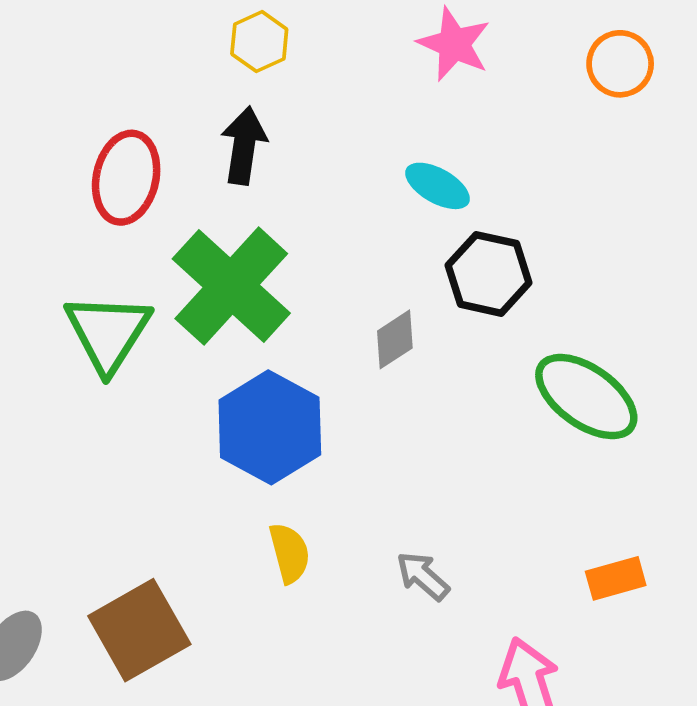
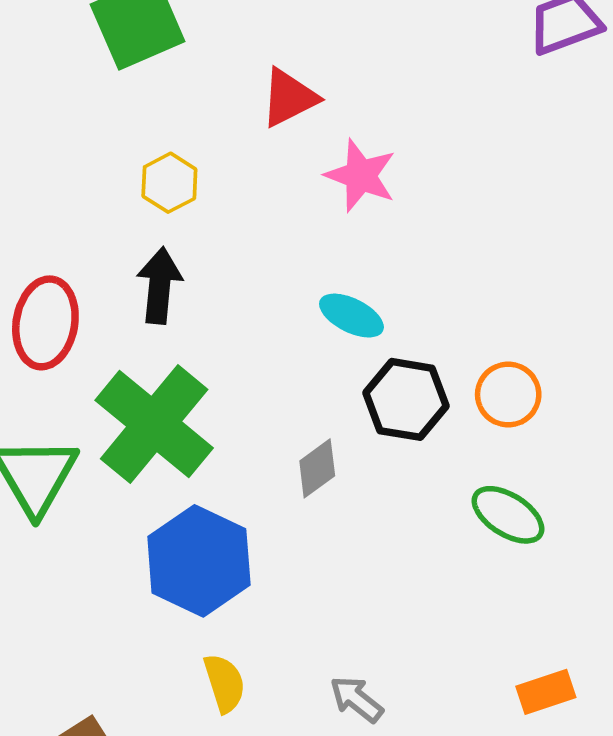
orange circle: (620, 64) -> (508, 395), moved
green ellipse: (586, 397) -> (508, 515), size x0.7

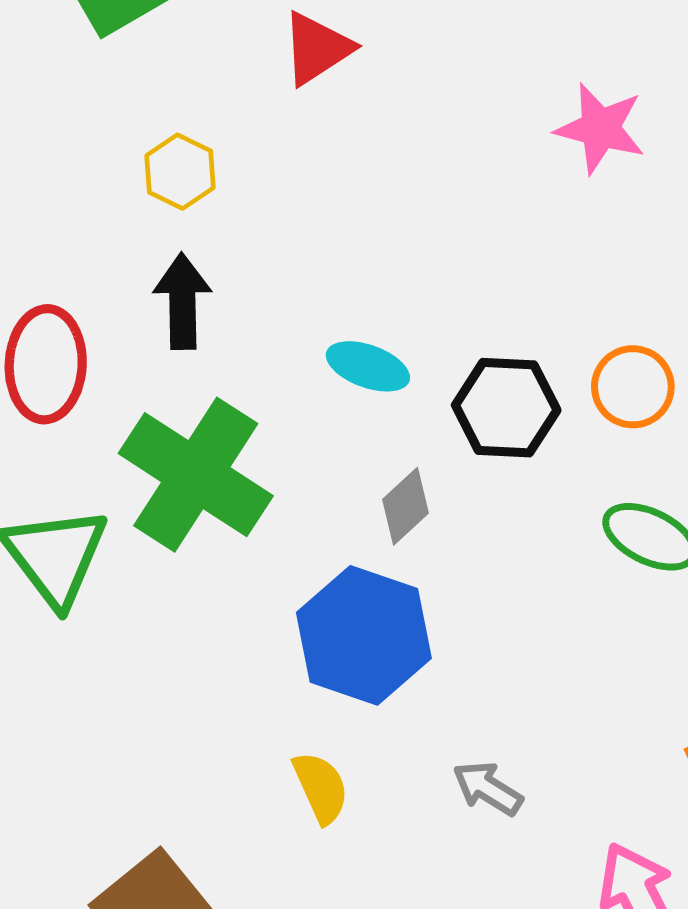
pink star: (361, 176) -> (600, 128), moved
cyan ellipse: (351, 316) -> (368, 366), moved
blue hexagon: (199, 561) -> (364, 635), moved

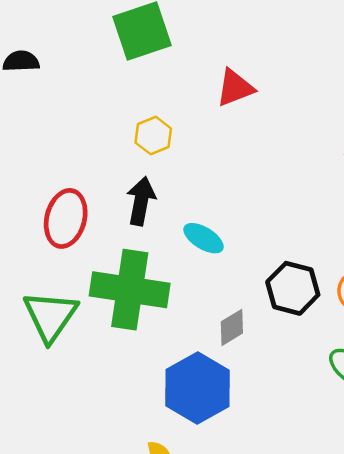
cyan ellipse: (368, 366) -> (204, 238), moved
green cross: (196, 475) -> (130, 290), turned -36

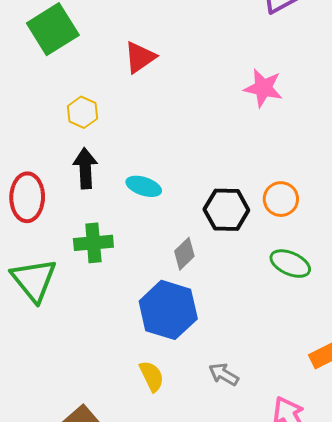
green cross: (130, 290) -> (93, 243), size x0.6

